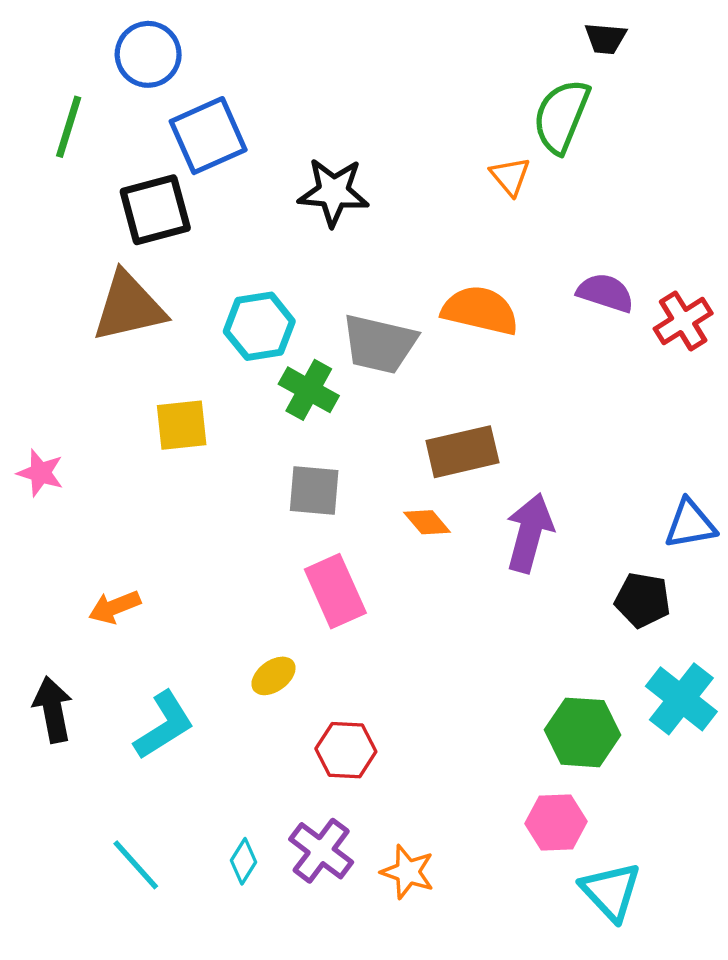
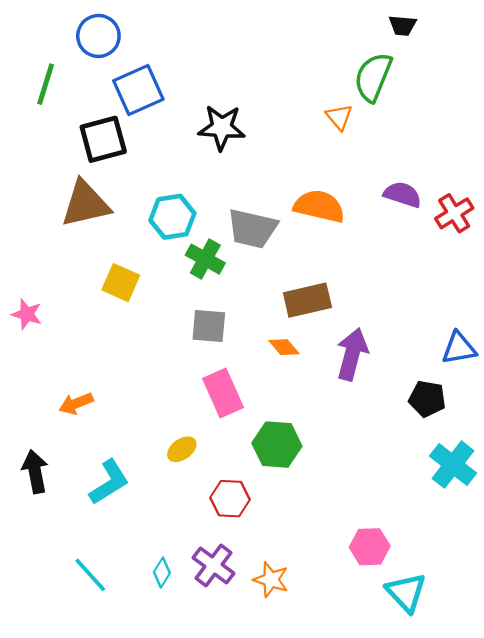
yellow square: (182, 425) -> (121, 283), turned 30
green hexagon: (583, 732) -> (277, 445), moved

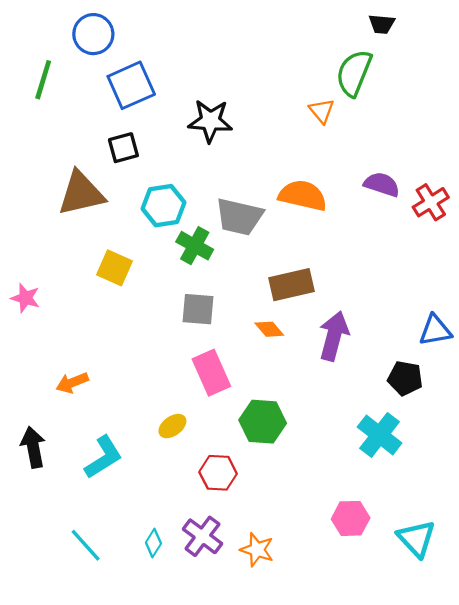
black square: (103, 139) -> (123, 148), moved, size x0.7
cyan cross: (453, 465) -> (380, 435), moved
cyan triangle: (406, 593) -> (416, 539), moved

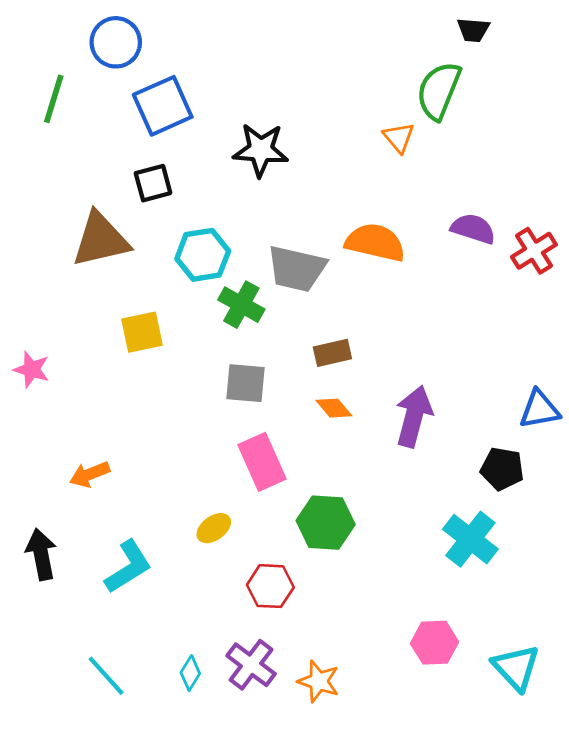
yellow square: (115, 268) -> (142, 332), turned -36
brown rectangle: (292, 285) -> (332, 353), moved, size x0.7

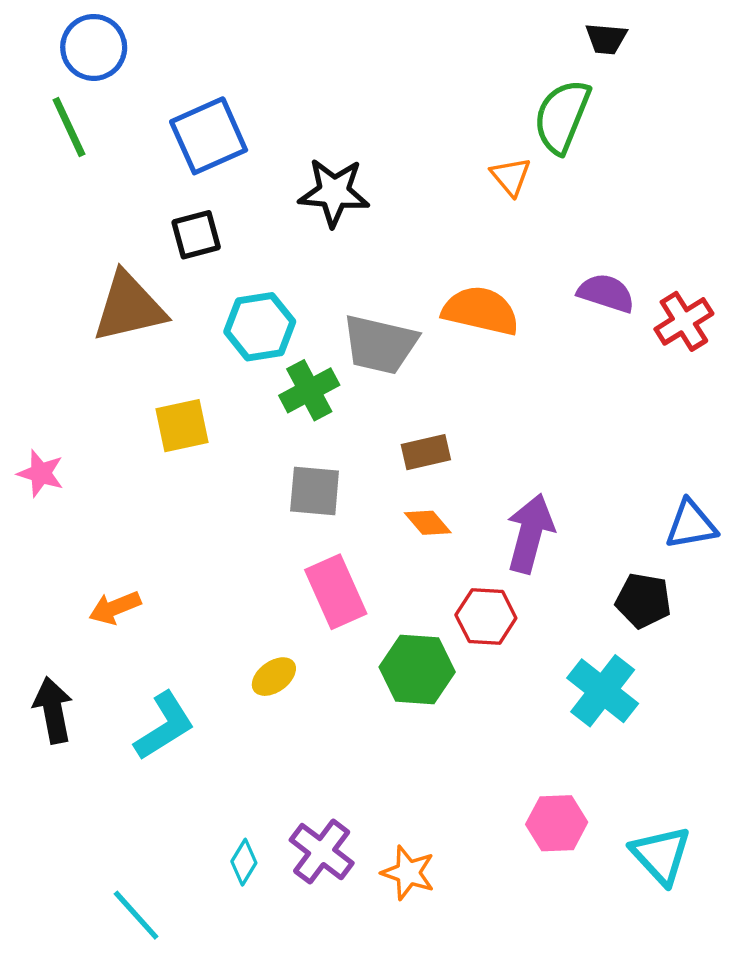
blue circle: (116, 42) -> (94, 47), moved
green line: (54, 99) -> (69, 127), turned -42
green cross: (241, 305) -> (309, 390), turned 33
red hexagon: (270, 586) -> (486, 616), moved
cyan line: (106, 676) -> (136, 915), moved

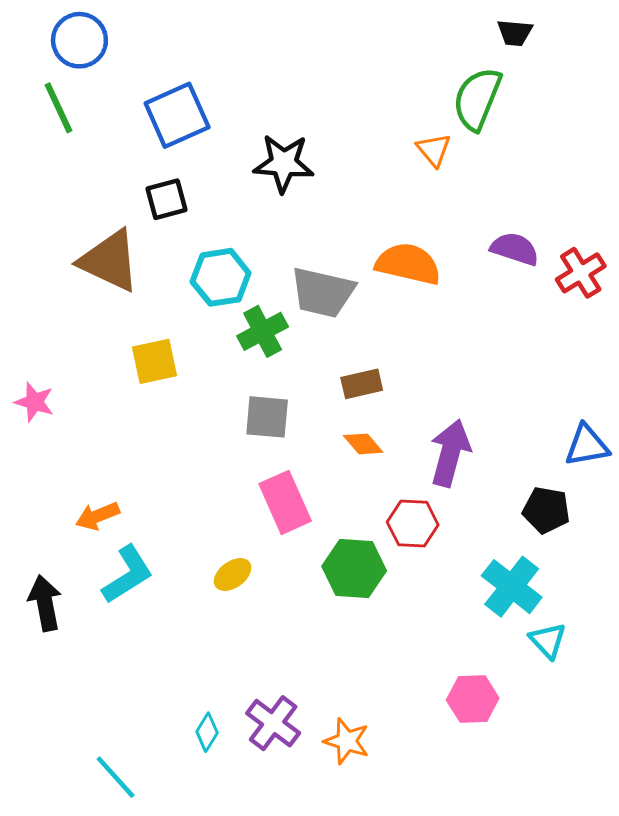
brown triangle: (129, 307) -> (110, 261), turned 38
cyan L-shape: (164, 726) -> (128, 575), moved
cyan triangle: (661, 855) -> (548, 641), moved, size x0.7

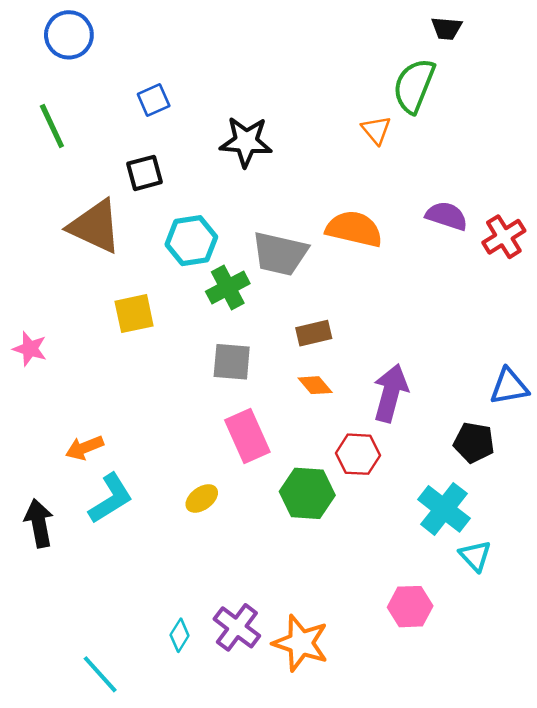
green line: (58, 108) -> (52, 126), moved
blue square: (177, 115) -> (154, 100), size x0.6
orange star: (347, 741) -> (301, 643), size x1.4

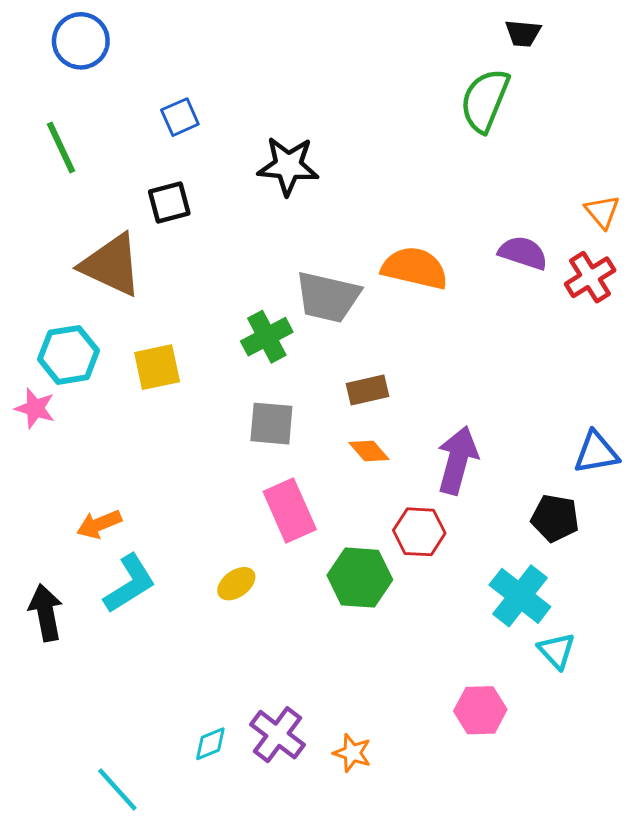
orange triangle: (376, 130) -> (602, 212), moved
cyan hexagon: (191, 241) -> (69, 355), moved
cyan diamond: (180, 635) -> (210, 744), turned 36
orange star: (301, 643) -> (352, 753), size x0.6

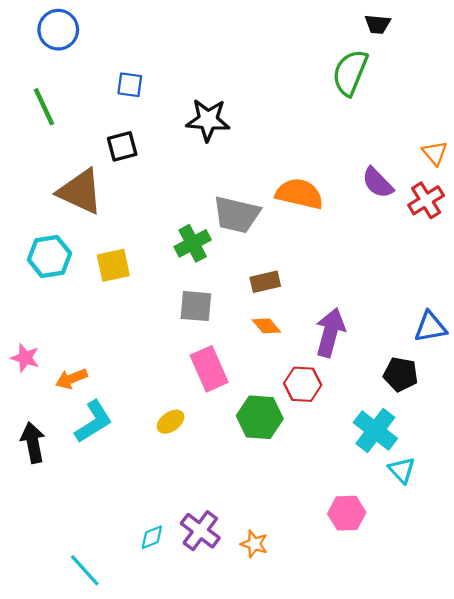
blue square: (180, 117) -> (130, 85), turned 32
purple semicircle: (523, 253) -> (378, 183), turned -152
pink star: (35, 408) -> (25, 358), moved

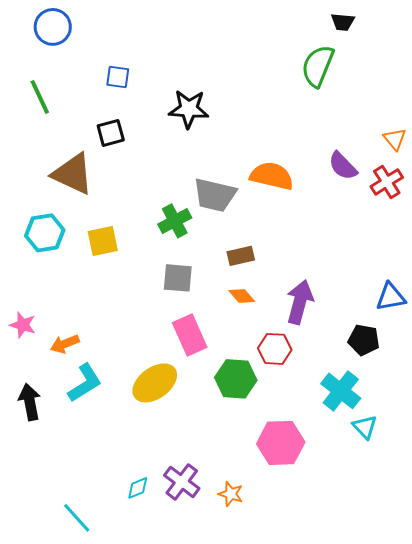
yellow ellipse: (171, 422) -> (155, 383), size x1.8
pink hexagon: (347, 513) -> (281, 443), moved, size x1.4

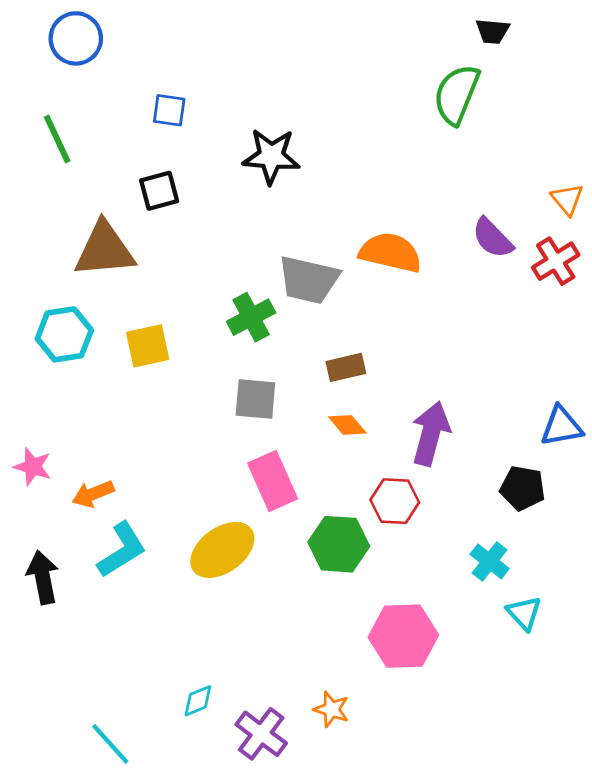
brown triangle: (73, 174) -> (105, 250), turned -30
cyan cross: (341, 391) -> (490, 561), size x0.7
purple cross: (182, 482) -> (261, 734), moved

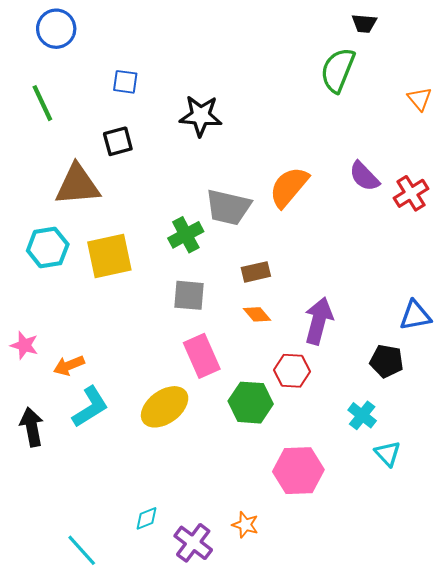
orange triangle: (567, 199) -> (419, 99), moved
orange semicircle: (390, 252) -> (289, 187), turned -63
yellow square: (148, 346) -> (109, 256), size x1.4

